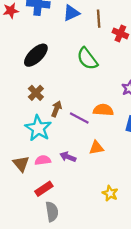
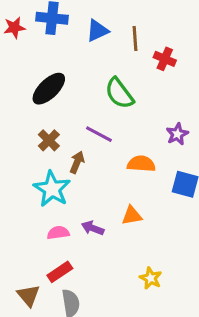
purple line: (79, 118) -> (99, 134), moved
brown triangle: (21, 164) -> (28, 295), moved

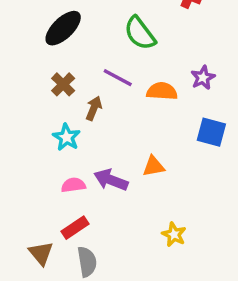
orange semicircle: (141, 164) -> (162, 91), moved
cyan star: (52, 189) -> (67, 137), size x0.7
purple arrow: (93, 228) -> (111, 180), size x1.4

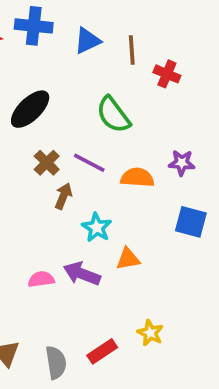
purple star: (203, 78) -> (182, 163), turned 30
brown cross: (63, 84) -> (47, 163), moved
cyan star: (67, 137) -> (97, 227), moved
red rectangle: (75, 228) -> (102, 351), moved

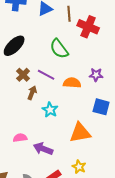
red cross: (167, 74) -> (88, 27), size x1.5
orange triangle: (128, 259) -> (80, 133), moved, size x1.6
purple arrow: (82, 274) -> (43, 149), moved

